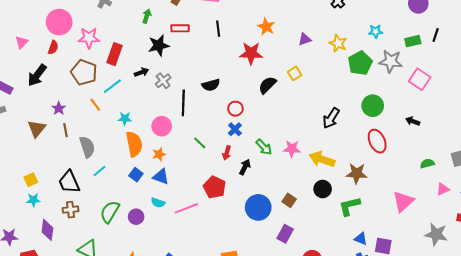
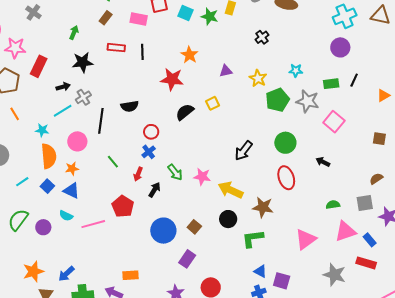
red rectangle: (180, 28) -> (116, 48), moved
cyan line: (112, 86) -> (63, 111), moved
cyan line: (100, 171) -> (22, 182), moved
pink triangle: (443, 189) -> (345, 231), size x1.6

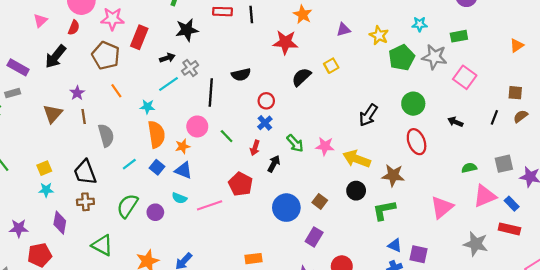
black line: (354, 80) -> (494, 117), moved
pink circle: (77, 141) -> (197, 126), moved
brown semicircle: (376, 179) -> (521, 116), moved

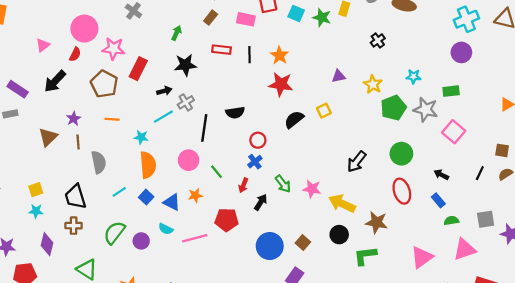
orange star: (303, 15) -> (279, 55), moved
orange line: (116, 91) -> (112, 119), turned -56
orange star: (183, 146) -> (195, 195), moved
red pentagon: (241, 184) -> (227, 220), turned -30
blue rectangle: (512, 204) -> (438, 200), moved

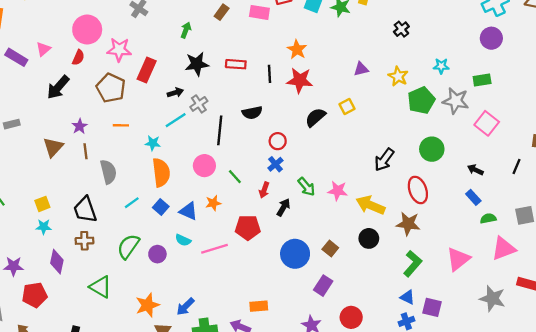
red rectangle: (222, 50) -> (236, 64), moved
black line: (249, 55) -> (270, 74), moved
purple rectangle: (18, 89) -> (16, 57), moved
red ellipse: (402, 191) -> (418, 190), moved
green L-shape: (365, 256) -> (413, 264), moved, turned 140

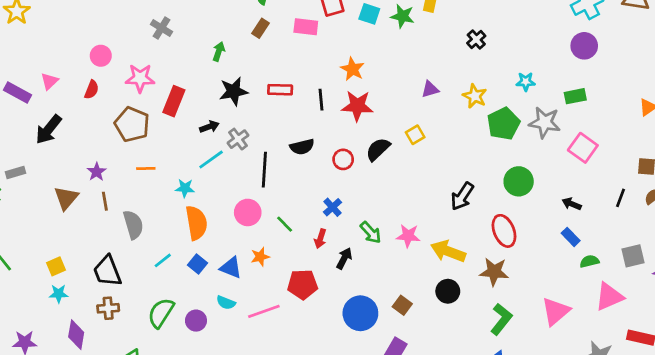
pink circle: (87, 30) -> (101, 56), size x0.6
black arrow: (58, 87) -> (49, 129), moved
red circle: (278, 141) -> (343, 159), moved

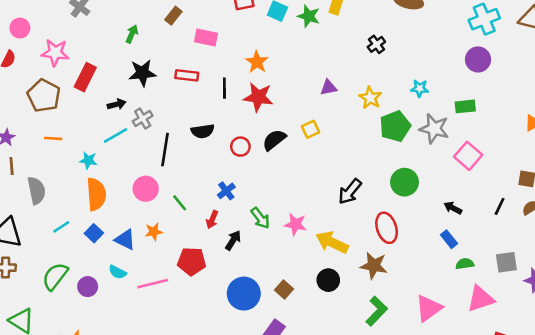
pink rectangle: (306, 27) -> (206, 37), moved

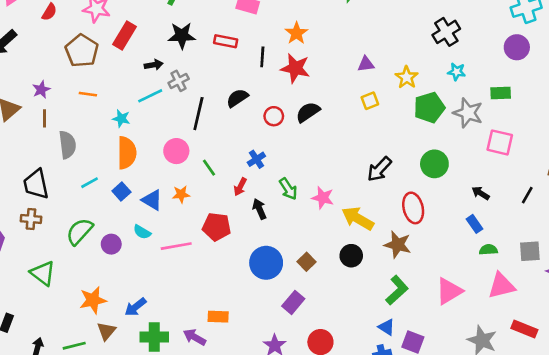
black cross: (376, 44) -> (446, 32), moved, size x1.5
yellow square: (311, 129) -> (370, 101), moved
black semicircle: (203, 131) -> (237, 98), turned 150
pink square: (468, 156) -> (500, 142), turned -32
black arrow: (233, 240) -> (259, 209), turned -60

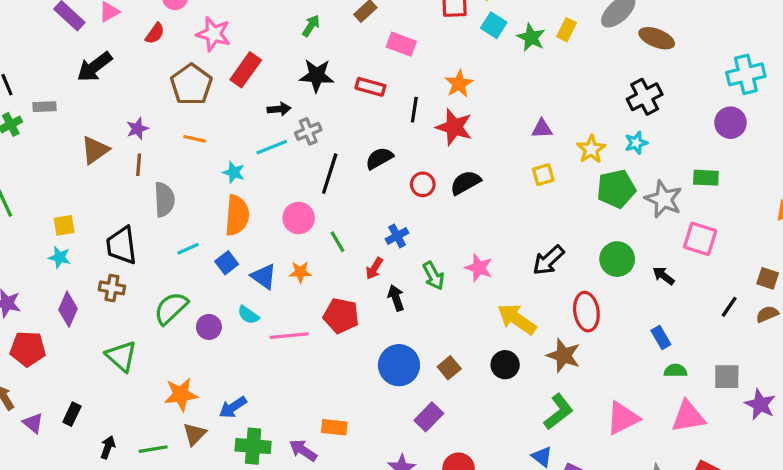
cyan star: (457, 72) -> (636, 143), moved, turned -30
black arrow: (481, 193) -> (664, 276), moved
pink star: (323, 198) -> (479, 268), moved

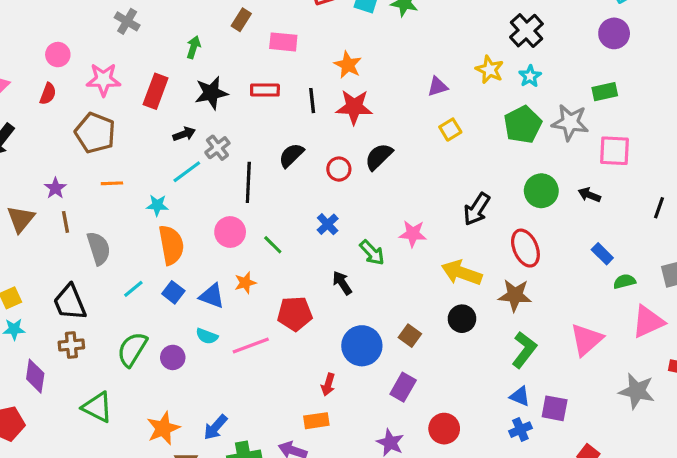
red rectangle: (246, 70) -> (156, 91), moved
yellow star: (591, 149) -> (490, 70), moved
red arrow: (374, 268) -> (328, 384), moved

